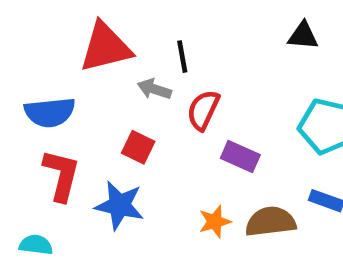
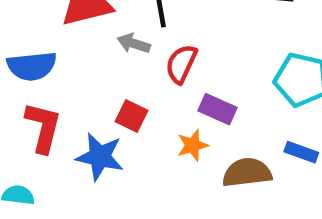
red square: (138, 147) -> (131, 116), moved
orange star: (215, 222) -> (193, 145), moved

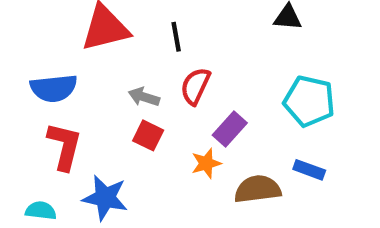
gray arrow: (134, 43) -> (144, 97), moved
purple rectangle: (218, 109) -> (230, 129), turned -72
blue star: (100, 157) -> (105, 198), moved

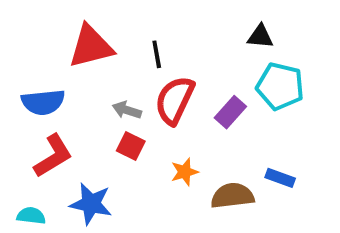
red semicircle: (195, 86) -> (175, 100), size x1.4
cyan pentagon: (309, 101) -> (280, 86), moved
purple rectangle: (230, 129) -> (230, 112), moved
red L-shape: (64, 146) -> (53, 156), turned 45

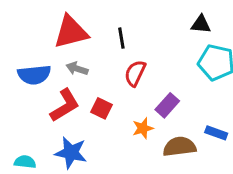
red semicircle: (175, 100) -> (135, 73), size x0.7
gray arrow: (127, 110) -> (77, 69), moved
purple rectangle: (230, 112) -> (167, 105), moved
red L-shape: (53, 156) -> (65, 105), moved

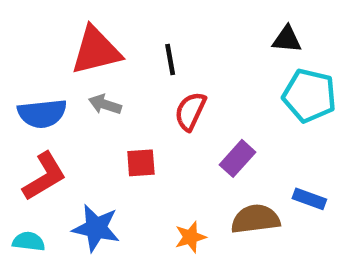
red L-shape: (65, 105) -> (44, 176), moved
red square: (102, 108) -> (141, 163), turned -30
orange star: (143, 128) -> (190, 237), moved

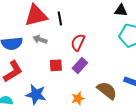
black line: (170, 60) -> (60, 18), moved
purple rectangle: (238, 158) -> (80, 65), moved
brown semicircle: (255, 219) -> (107, 90), turned 45

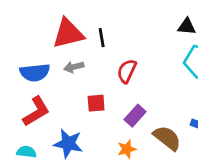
gray arrow: (40, 39) -> (74, 67), turned -32
purple rectangle: (80, 65) -> (135, 116), moved

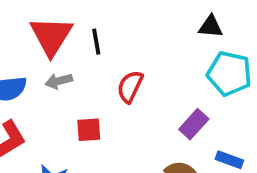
red triangle: (68, 33) -> (51, 36), turned -44
purple rectangle: (135, 116) -> (194, 124), moved

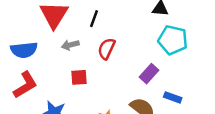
black line: (96, 42) -> (94, 19), moved, turned 30
gray arrow: (59, 81) -> (70, 45), moved

